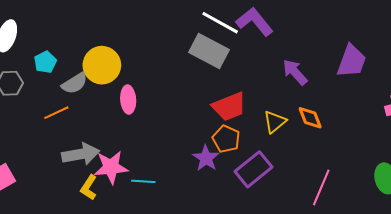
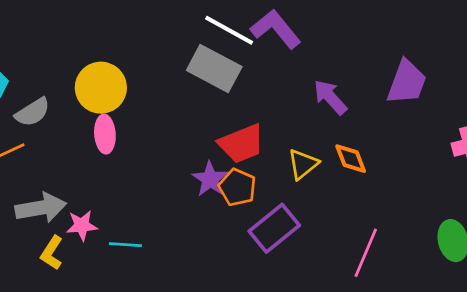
yellow circle: (102, 65) -> (101, 88), moved
purple star: (206, 158) -> (210, 179), moved
pink star: (111, 167) -> (82, 226), size x0.7

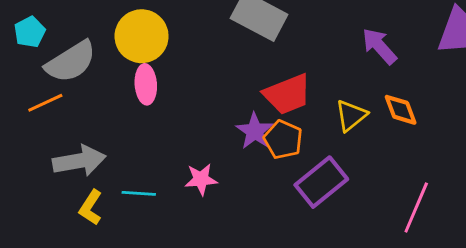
gray semicircle: (33, 112) -> (71, 62), size x1.4
pink star: (82, 226) -> (201, 179), moved
cyan line: (125, 245) -> (139, 193), moved

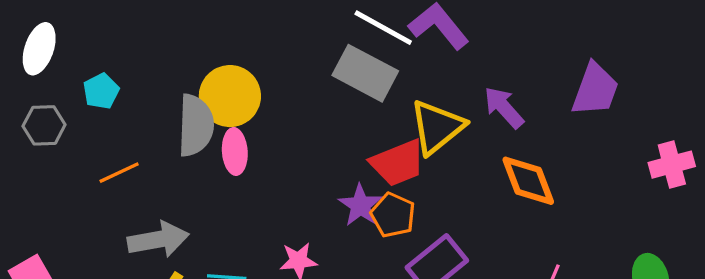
gray semicircle: (71, 62) -> (196, 125), moved, turned -56
orange diamond: (401, 110) -> (528, 181), size x1.4
yellow triangle: (351, 115) -> (437, 127), moved, size x1.5

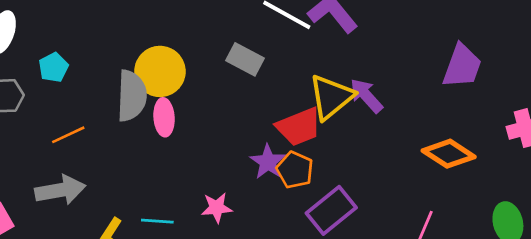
gray rectangle: (365, 73) -> (245, 59), moved, size x0.7
purple arrow: (504, 107) -> (366, 96), moved
orange diamond: (528, 181) -> (449, 154), moved, turned -36
gray arrow: (158, 240) -> (60, 190), moved

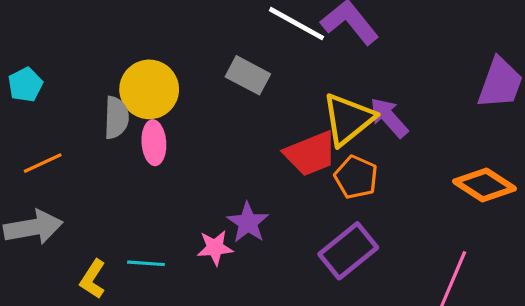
gray semicircle: (132, 96) -> (116, 118), size x0.7
purple star: (268, 162) -> (248, 223), moved
orange pentagon: (295, 170) -> (356, 177), moved

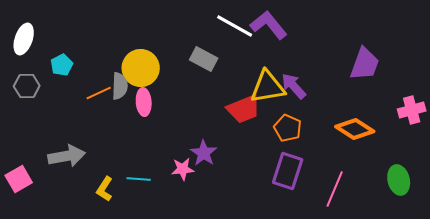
yellow triangle: (348, 119) -> (268, 87), turned 30
orange line: (43, 163) -> (99, 93), moved
orange pentagon: (356, 177) -> (288, 128), moved
purple rectangle: (348, 251) -> (288, 171), moved, turned -33

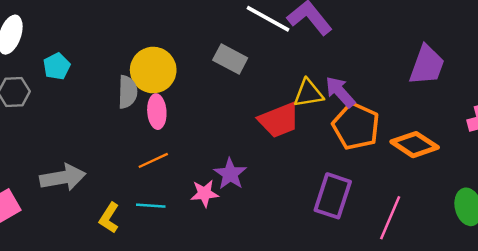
yellow triangle: (268, 87) -> (308, 93), size x0.7
orange line: (99, 93) -> (153, 160), moved
orange pentagon: (288, 128) -> (356, 126), moved, size x1.4

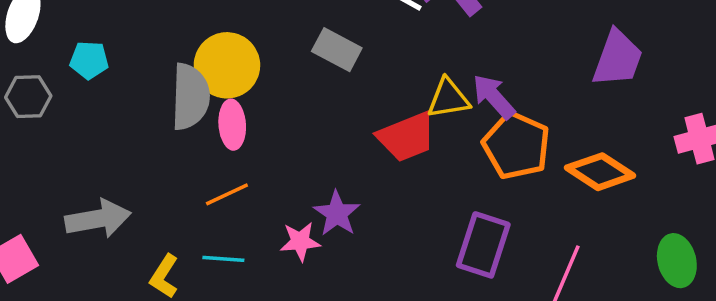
cyan pentagon: (57, 66) -> (89, 60), turned 30
gray semicircle: (128, 92) -> (190, 97), size x1.4

